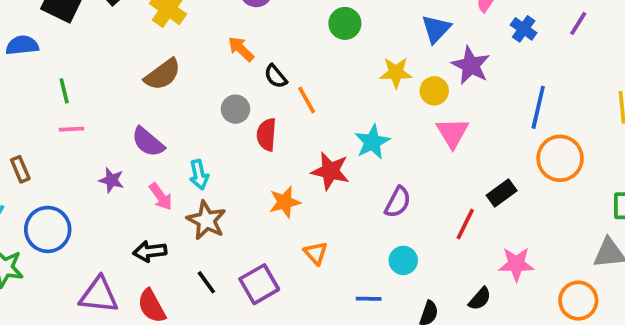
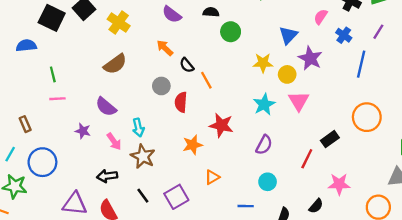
blue line: (538, 107) -> (361, 64), moved
cyan star: (372, 142) -> (264, 104), moved
orange triangle: (316, 253) -> (212, 177), turned 42

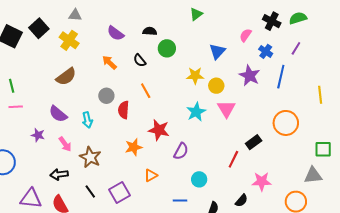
purple star: (310, 58) -> (250, 76), moved
black semicircle: (187, 65) -> (140, 60), moved
cyan arrow: (138, 128) -> (87, 120), moved
purple semicircle: (264, 145) -> (181, 151), moved

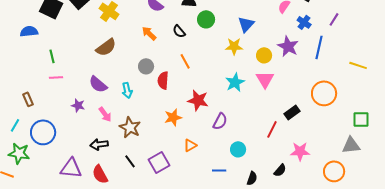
blue triangle: (217, 51) -> (246, 24), moved
yellow circle: (216, 86) -> (264, 55), moved
yellow line: (320, 95) -> (358, 65), turned -66

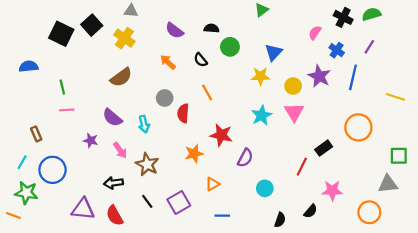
blue semicircle: (29, 31) -> (29, 66), moved
blue line: (219, 170) -> (222, 216), moved

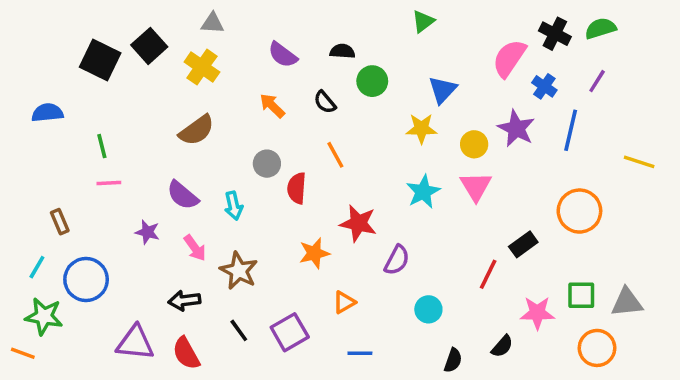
pink semicircle: (315, 33) -> (509, 58), size x1.6
green square: (399, 156) -> (581, 295), moved

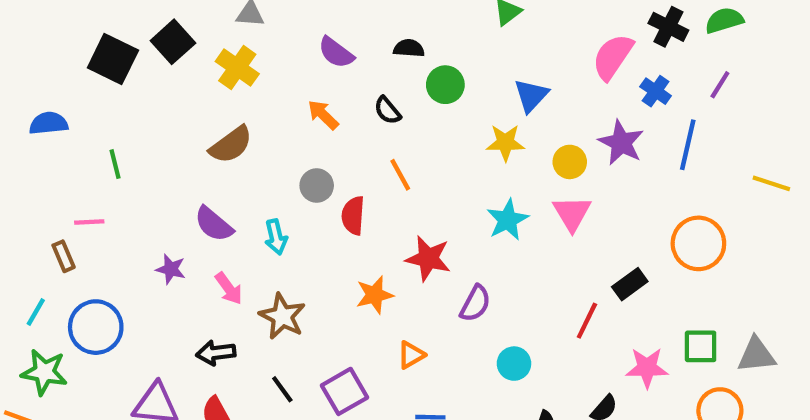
pink line: (109, 183) -> (89, 222), moved

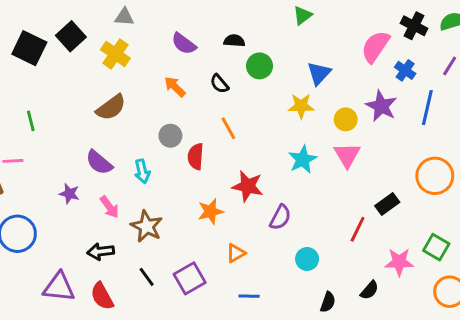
green square: (701, 346) -> (436, 247), turned 30

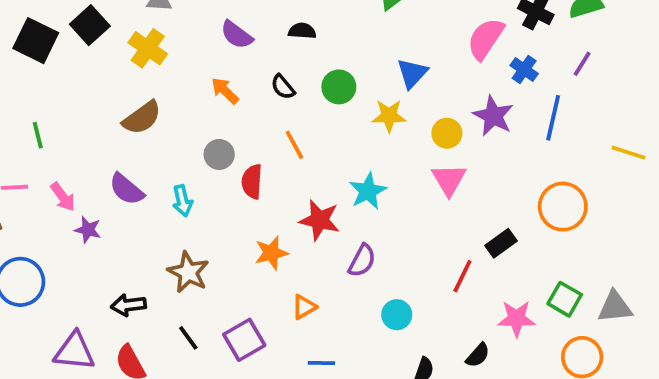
green circle: (260, 66) -> (339, 87), moved
cyan star: (303, 159) -> (368, 191), moved
pink arrow: (109, 207) -> (63, 197), moved

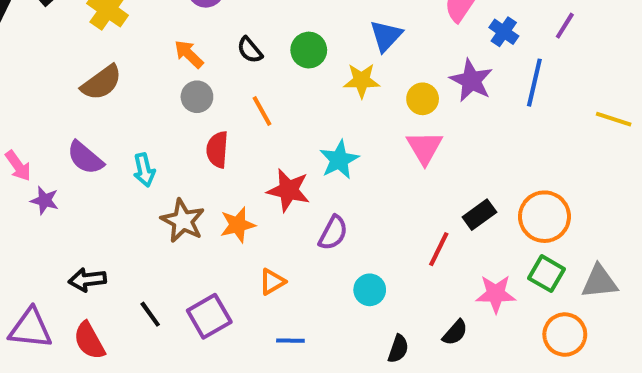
gray circle: (219, 154) -> (197, 97), moved
orange circle: (563, 207) -> (544, 217), moved
brown star: (188, 272) -> (183, 221), moved

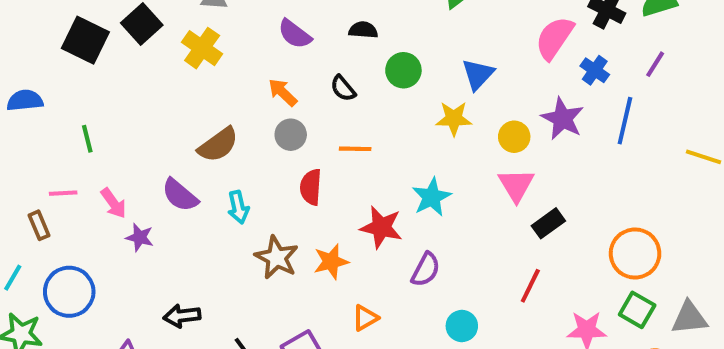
green circle: (309, 50) -> (403, 70), moved
brown semicircle: (101, 83) -> (218, 145), moved
orange line: (262, 111) -> (355, 149), turned -60
black rectangle: (479, 215) -> (548, 223), moved

